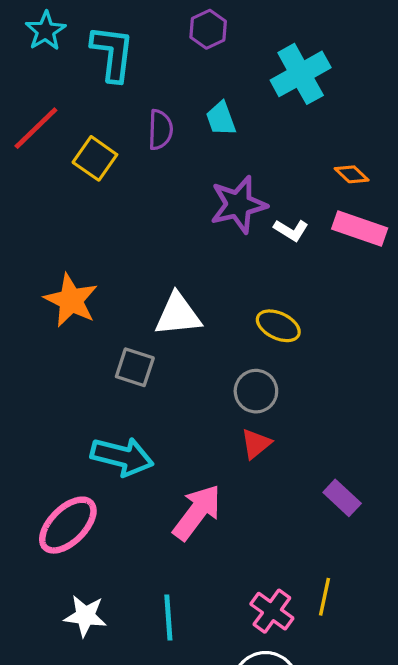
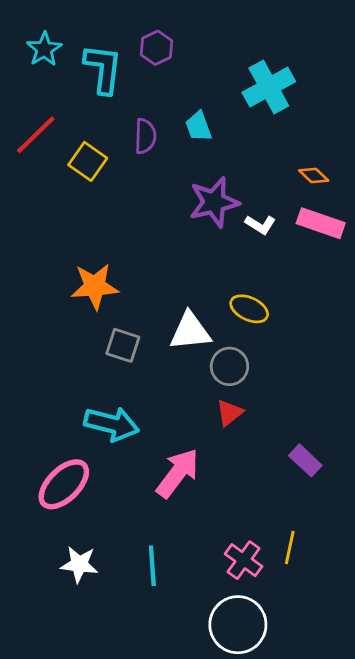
purple hexagon: (208, 29) -> (156, 48), moved
orange star: (71, 300) -> (95, 286), moved, turned -30
white triangle: (178, 315) -> (190, 331), moved

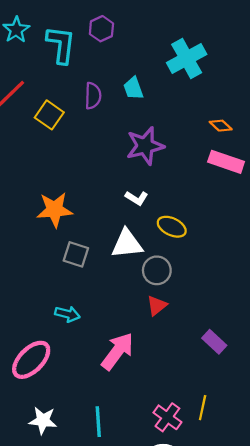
white L-shape: (260, 225) -> (137, 198), moved
cyan arrow: (112, 424) -> (67, 314), size x0.6

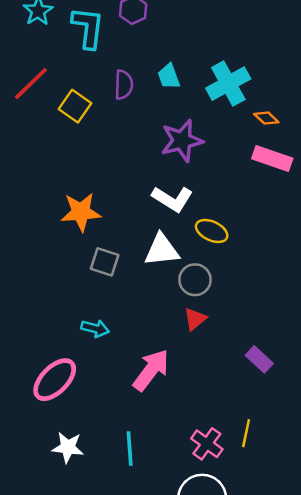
cyan cross: (187, 58) -> (228, 84), moved
white L-shape: (137, 198) -> (172, 199), size x1.6

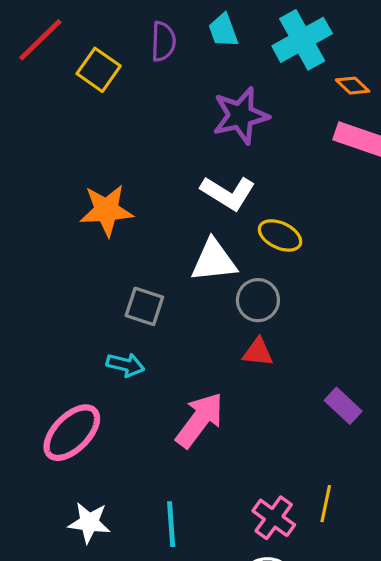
gray square: (105, 262) -> (144, 306), moved
red triangle: (195, 319) -> (258, 352), turned 45

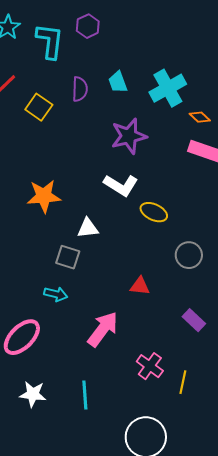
white triangle: (214, 261) -> (88, 228), moved, size x0.7
gray circle: (258, 300) -> (189, 255), moved
pink cross: (274, 518) -> (150, 366), moved

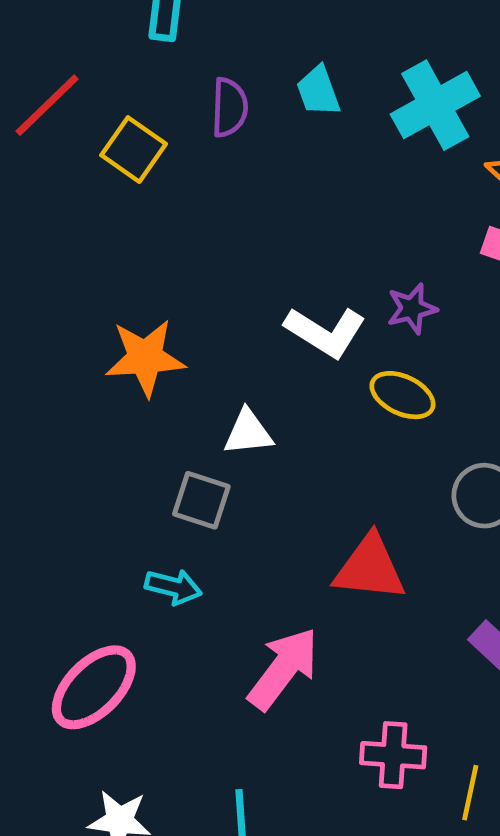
purple star: (129, 136) -> (412, 309), moved, size x0.6
red triangle: (140, 286) -> (370, 568), size x1.6
pink cross: (150, 366) -> (393, 755), turned -32

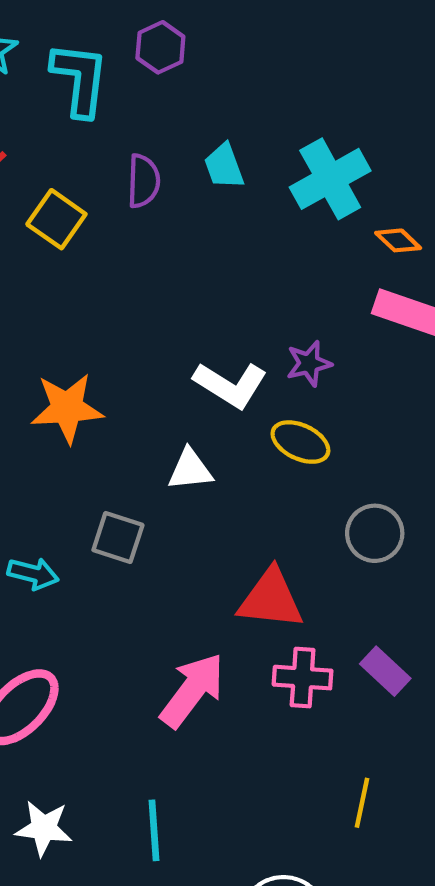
white triangle: (248, 432) -> (190, 470), moved
cyan arrow: (173, 587) -> (33, 574), moved
pink cross: (393, 755) -> (303, 678), moved

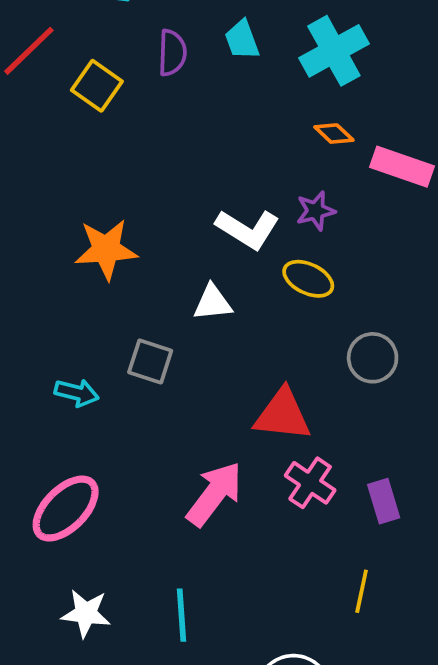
orange diamond: (398, 240) -> (334, 134), moved
purple rectangle: (385, 671) -> (384, 501), moved, turned 30
pink cross: (303, 678) -> (310, 483), turned 30

